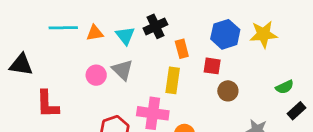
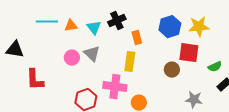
red square: (212, 66) -> (189, 53), moved, size x1.5

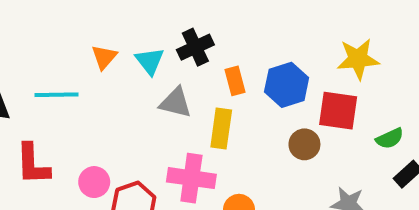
cyan line: (47, 22) -> (57, 95), moved
orange triangle: (71, 26) -> (104, 57), turned -40
blue hexagon: (170, 27) -> (287, 85), moved
gray triangle: (92, 54) -> (176, 103), moved, turned -30
pink circle: (72, 58) -> (94, 182), moved

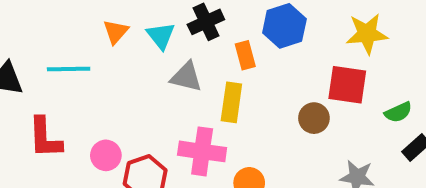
blue hexagon: (287, 85) -> (284, 26), moved

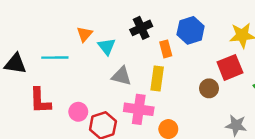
cyan triangle: (161, 36) -> (107, 46), moved
gray triangle: (186, 77) -> (121, 76), moved
red square: (347, 85) -> (230, 67), turned -30

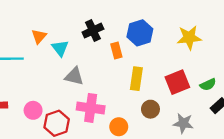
red square: (230, 67) -> (177, 82), moved
yellow rectangle: (157, 78) -> (136, 79), moved
brown circle: (209, 88) -> (150, 109), moved

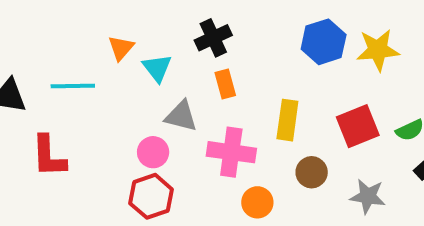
blue hexagon: (140, 33) -> (324, 42), moved
orange rectangle: (116, 50) -> (225, 84), moved
pink cross: (91, 108) -> (231, 152), moved
pink circle: (33, 110) -> (153, 152), moved

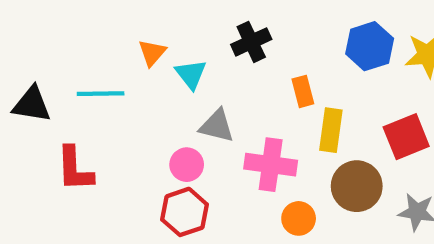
orange rectangle: (225, 84) -> (303, 91), moved
brown circle: (312, 172) -> (357, 186), size x1.5

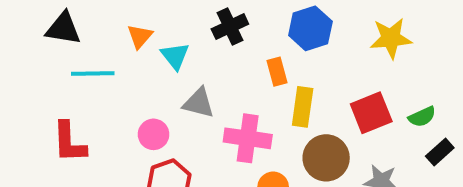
blue hexagon: (370, 46) -> (310, 28), moved
black triangle: (32, 104) -> (63, 28), moved
pink circle: (187, 165) -> (154, 134), moved

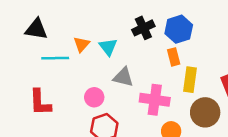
blue hexagon: (310, 28) -> (179, 29), moved
orange triangle: (140, 36) -> (82, 44), moved

